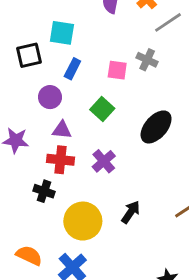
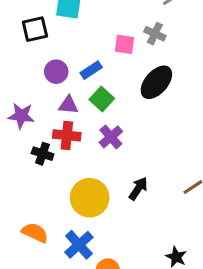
blue rectangle: (72, 69) -> (91, 70), moved, turned 30
green square: (102, 109) -> (102, 99), moved
black ellipse: (156, 127) -> (156, 82), moved
black cross: (44, 191) -> (43, 154), moved

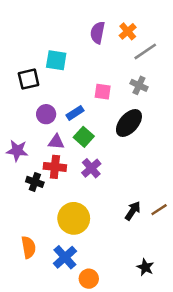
gray cross: (155, 34) -> (139, 85), moved
black arrow: (138, 189) -> (133, 211), moved
orange semicircle: (35, 233) -> (29, 247), turned 55

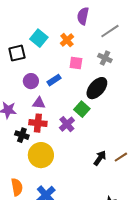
orange cross: (128, 31) -> (67, 40), moved
purple semicircle: (98, 33) -> (83, 16), moved
cyan square: (56, 60) -> (39, 38), turned 30
green square: (84, 137) -> (82, 109), moved
yellow circle: (74, 218) -> (41, 155), moved

